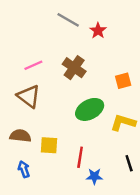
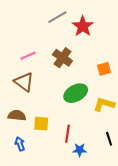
gray line: (68, 20) -> (57, 17), turned -60
red star: (98, 31) -> (83, 26), size x1.5

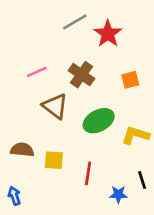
orange square: (104, 69) -> (130, 80), moved
brown triangle: (24, 82) -> (55, 106), moved
blue arrow: (20, 144) -> (14, 196), moved
blue star: (80, 150) -> (118, 194), moved

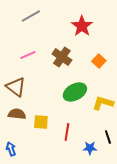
gray line: (75, 22) -> (31, 16), moved
orange square: (130, 80) -> (99, 61), turned -32
brown triangle: (55, 106) -> (16, 87), moved

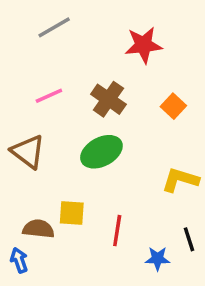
red star: (82, 26) -> (143, 45), turned 30
green ellipse: (75, 92) -> (101, 152), moved
brown semicircle: (17, 114) -> (38, 229), moved

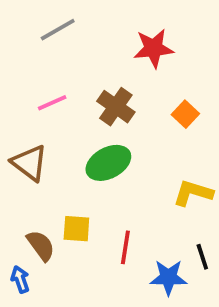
brown semicircle: (38, 229) -> (41, 246), turned 48
blue star: (158, 259) -> (168, 277), size x1.4

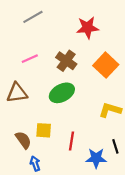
orange square: (185, 114) -> (106, 65), size x1.6
brown triangle: (30, 163) -> (17, 93), turned -45
blue arrow: (20, 279) -> (35, 163), moved

